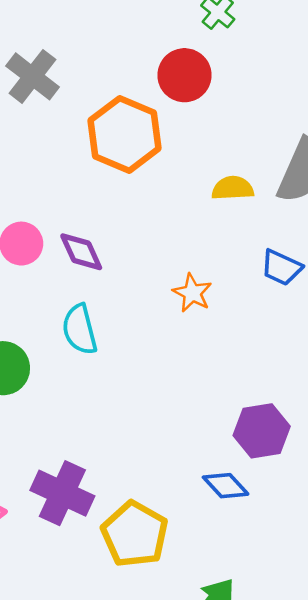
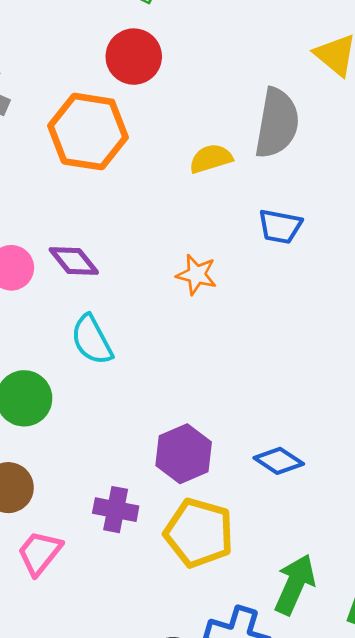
purple hexagon: (262, 431) -> (184, 454), moved
purple cross: (62, 493) -> (116, 510), size x0.7

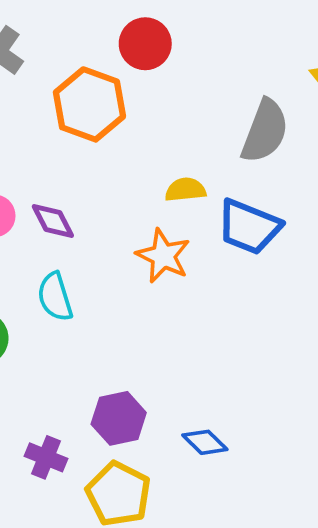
yellow semicircle: (211, 159) -> (185, 190), moved
blue trapezoid: (280, 226) -> (249, 227), size x1.6
orange star: (196, 275) -> (163, 256), size x1.4

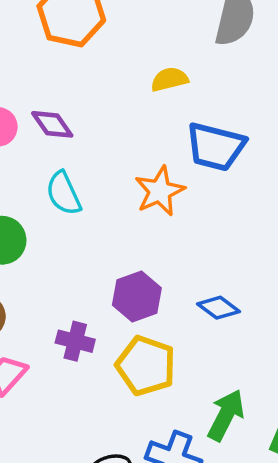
blue trapezoid: (249, 227) -> (216, 147), moved
orange star: (163, 256) -> (160, 191), moved, turned 30

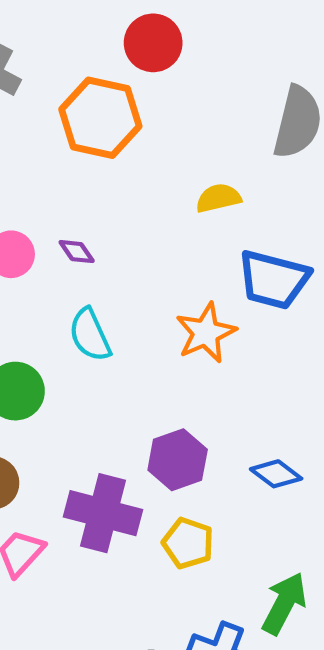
purple diamond: (52, 124) -> (77, 252), size x0.7
purple cross: (75, 341) -> (103, 513), size x1.6
yellow pentagon: (146, 366) -> (188, 543), size x0.7

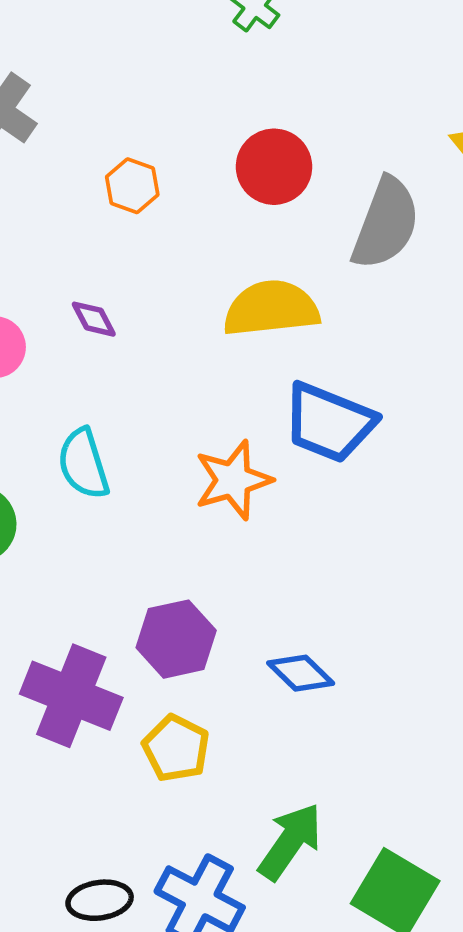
red circle: (153, 43) -> (274, 167), moved
orange hexagon: (100, 118) -> (132, 186), size x0.5
yellow semicircle: (218, 198) -> (271, 308), size x1.6
purple diamond: (77, 252) -> (94, 319), moved

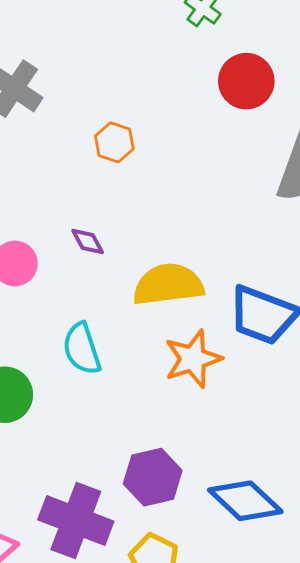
red circle: (274, 167) -> (246, 81), moved
yellow semicircle: (271, 308) -> (168, 284), moved
blue diamond: (301, 673) -> (245, 501), size x1.5

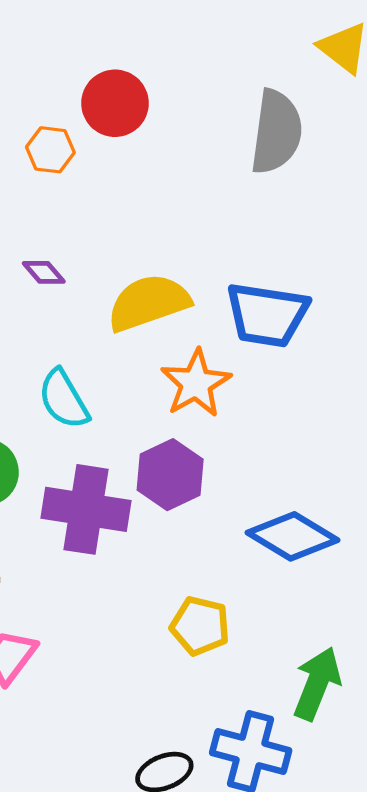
red circle: (246, 81) -> (115, 103), moved
purple hexagon: (153, 477) -> (170, 475), moved
purple cross: (76, 520) -> (86, 509), moved

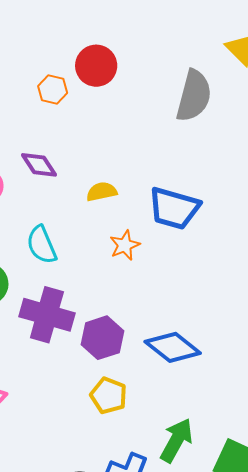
purple diamond: (44, 272) -> (39, 165), size x1.4
yellow semicircle: (149, 303) -> (102, 192), size x0.6
orange star: (196, 383) -> (125, 245), size x0.7
purple hexagon: (170, 475) -> (102, 338), moved

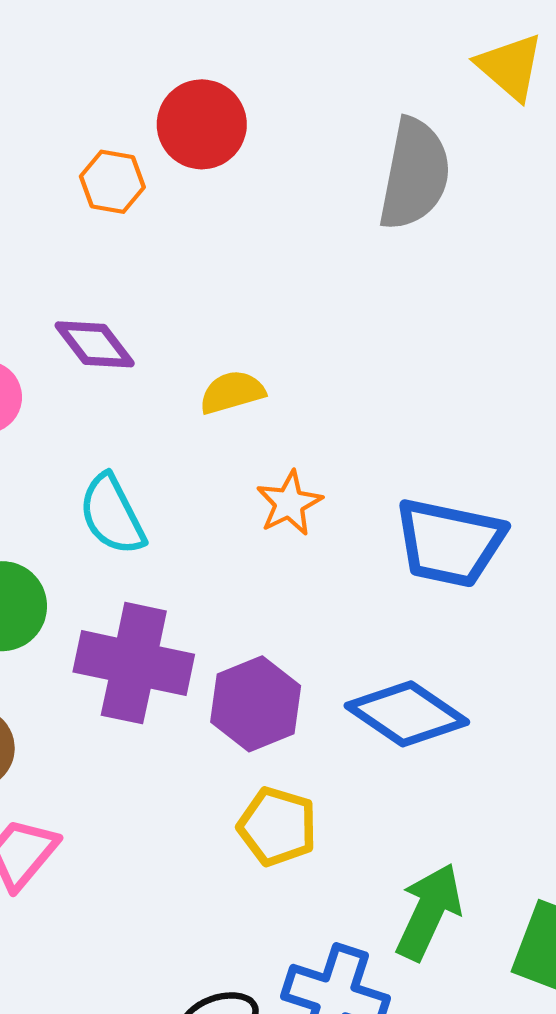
blue trapezoid: (174, 208) -> (450, 543), moved

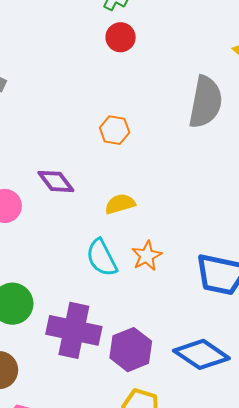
red circle: (202, 124) -> (121, 37), moved, size x0.7
orange hexagon: (112, 182) -> (115, 130), moved
cyan semicircle: (112, 515) -> (102, 258), moved

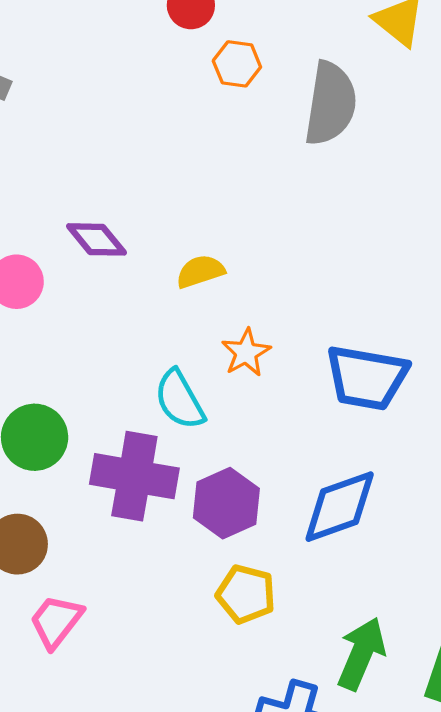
orange hexagon: (115, 130) -> (237, 64), moved
cyan semicircle: (102, 258) -> (180, 400), moved
blue diamond: (201, 354) -> (340, 507), turned -52

